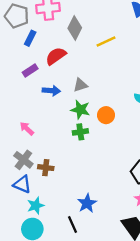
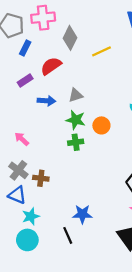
blue star: (87, 203) -> (82, 214), turned 30

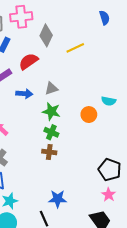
orange circle: (101, 125) -> (89, 115), moved
green cross: (76, 142) -> (51, 132), turned 32
brown cross: (41, 178) -> (49, 152), moved

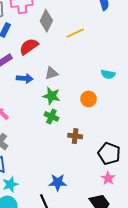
cyan semicircle: (109, 101) -> (108, 74), moved
brown cross: (49, 152) -> (75, 136), moved

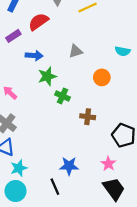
gray triangle: (51, 73) -> (76, 51), moved
green star: (51, 96) -> (47, 76), moved, turned -30
pink star: (108, 178) -> (108, 164), moved

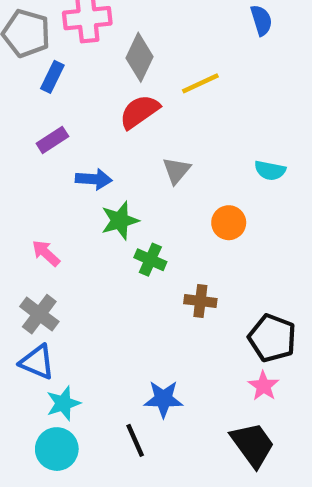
red semicircle: (38, 22) -> (139, 112), moved
gray triangle: (76, 51) -> (176, 170), turned -32
pink star: (108, 164) -> (264, 386), moved

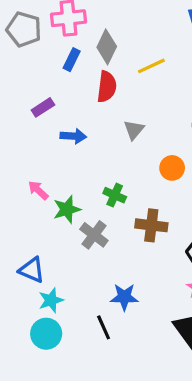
blue rectangle: (52, 77) -> (72, 60), moved
red semicircle: (139, 112) -> (107, 87), turned 132
green star: (120, 220) -> (67, 209), moved
brown cross: (200, 301) -> (151, 225), size x1.4
gray cross: (39, 314) -> (94, 235), moved

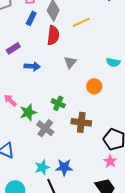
cyan star: (51, 300) -> (42, 167), moved

